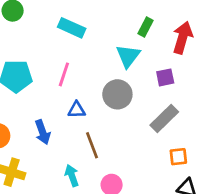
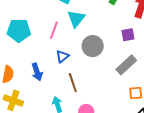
cyan triangle: (128, 56) -> (76, 19), moved
blue triangle: (77, 110) -> (62, 56), turned -40

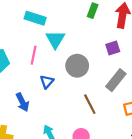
brown line: (73, 83) -> (90, 104), moved

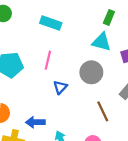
cyan triangle: (55, 39) -> (101, 42), moved, turned -48
blue arrow: (22, 102) -> (35, 122), moved, turned 114

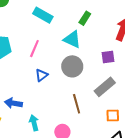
green rectangle: (109, 17) -> (85, 18), moved
cyan triangle: (101, 42) -> (72, 39), moved

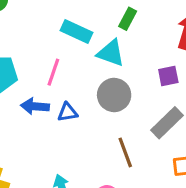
cyan rectangle: (43, 15) -> (76, 32), moved
blue triangle: (42, 75) -> (68, 112), turned 32
blue arrow: (13, 103) -> (35, 106), moved

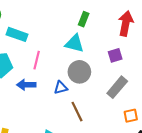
cyan rectangle: (76, 32) -> (17, 34), moved
blue triangle: (68, 112) -> (61, 88), moved
brown line: (125, 152) -> (77, 112), moved

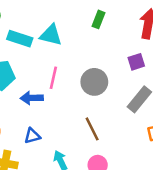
cyan triangle: (74, 44) -> (51, 35), moved
pink line: (37, 60) -> (53, 78), moved
blue triangle: (61, 88) -> (32, 136), moved

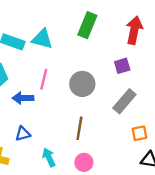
green rectangle: (98, 19) -> (87, 25), size x1.5
brown line: (92, 129) -> (79, 128), turned 35

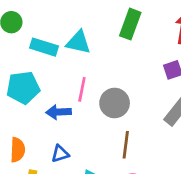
gray circle: (82, 84) -> (115, 103), moved

